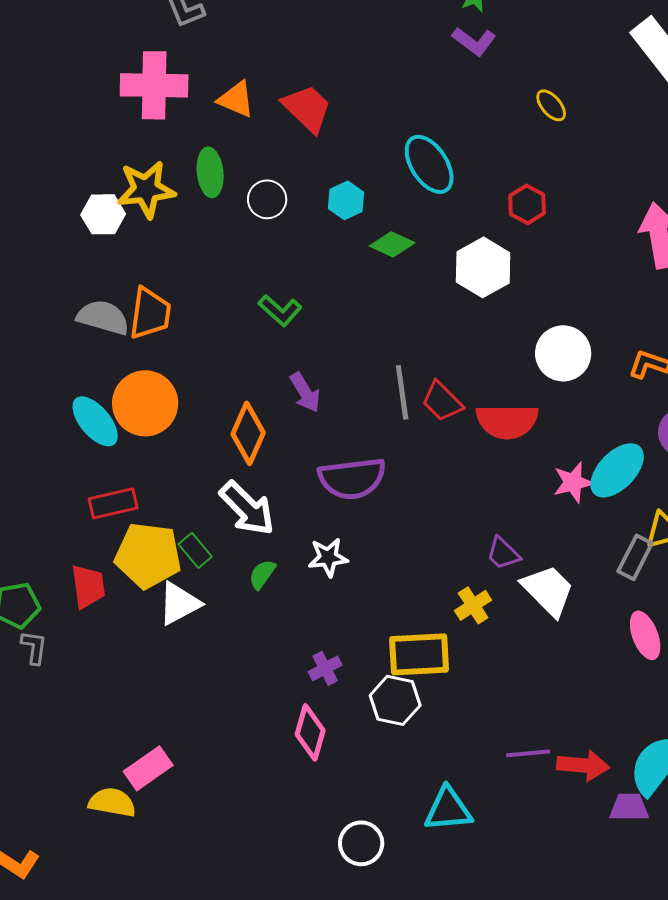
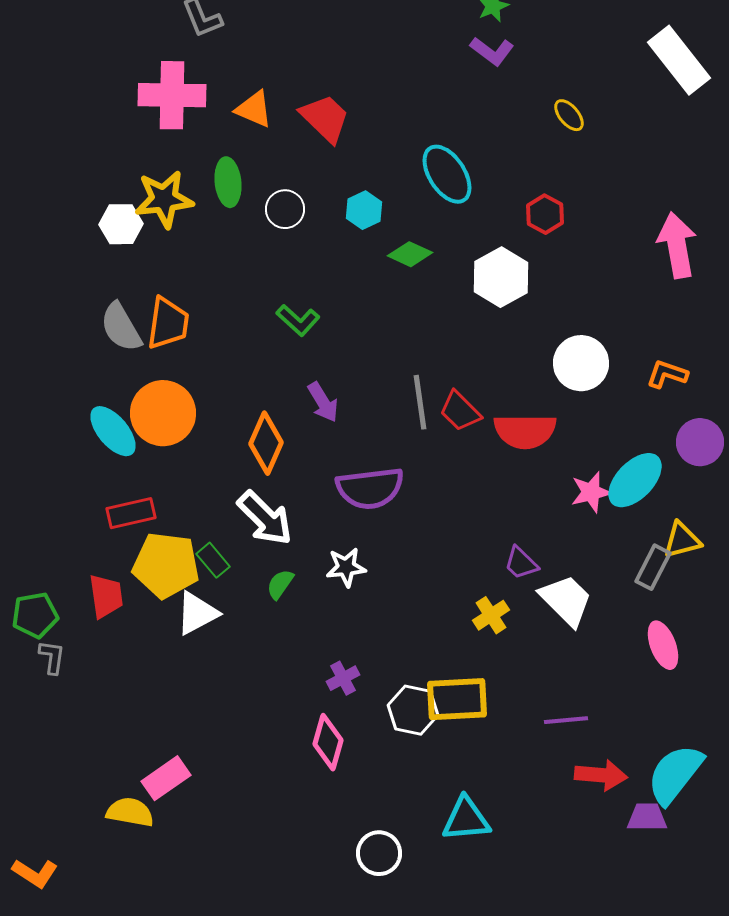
gray semicircle: (103, 317) -> (121, 327), turned -136
yellow rectangle: (419, 654) -> (457, 699), moved
purple line: (528, 753) -> (566, 720), moved

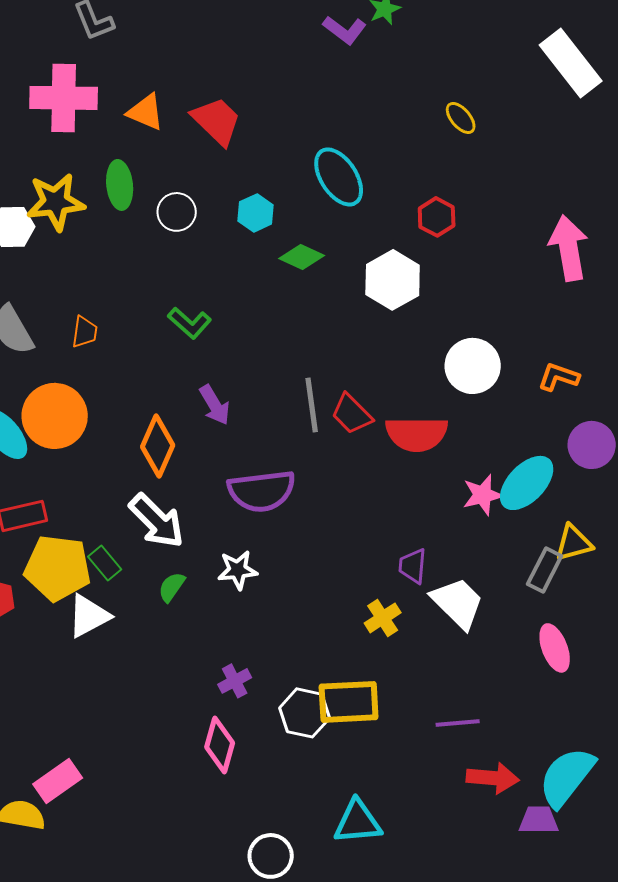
purple L-shape: (492, 51) -> (345, 30), moved
orange trapezoid: (168, 323) -> (85, 332), moved, size x0.6
purple trapezoid: (521, 563) -> (413, 566), turned 51

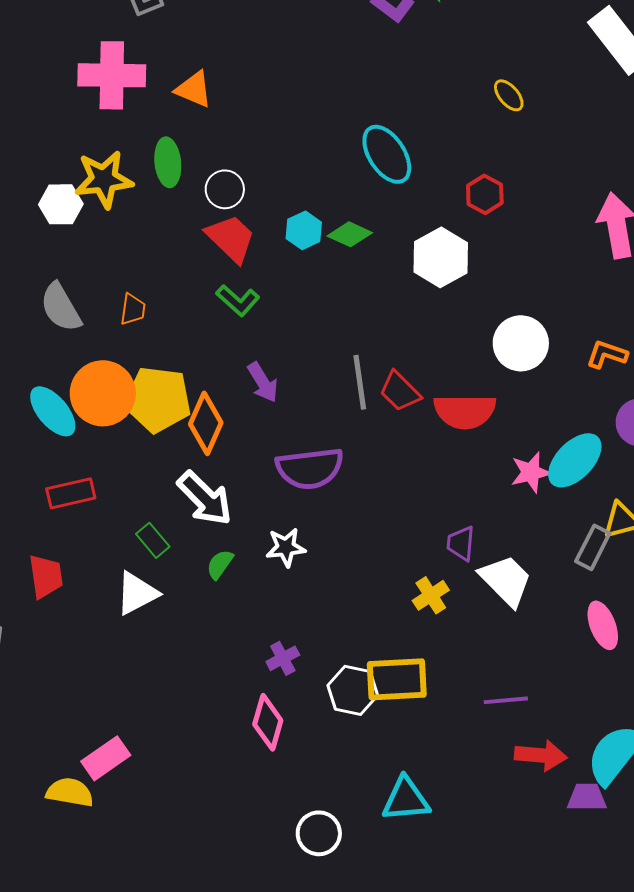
red trapezoid: (217, 121) -> (231, 238), moved
cyan hexagon: (256, 213) -> (304, 230), moved
yellow pentagon: (58, 568) -> (158, 399), moved

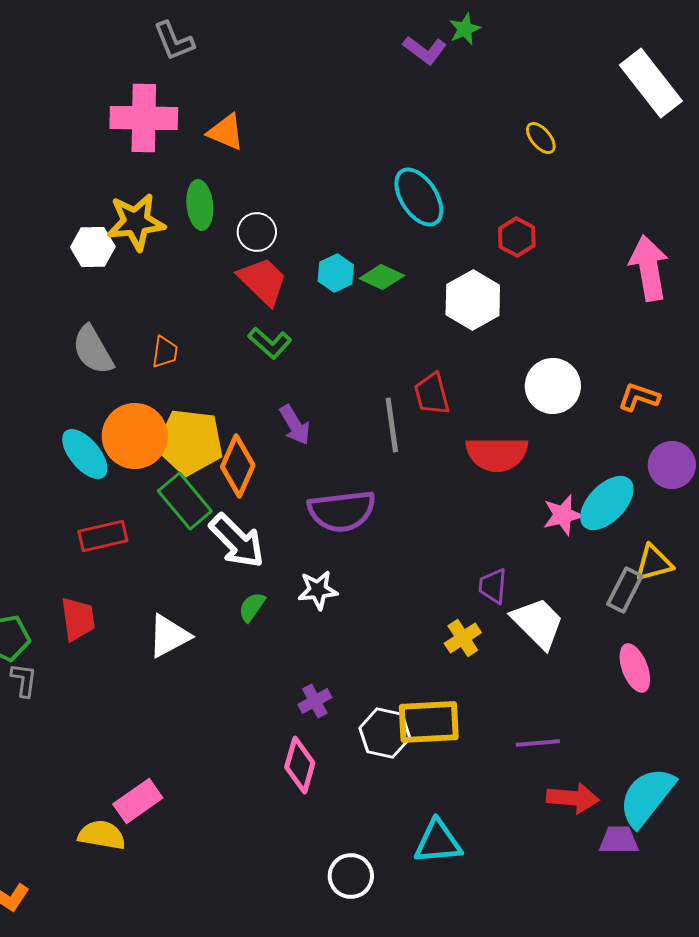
red trapezoid: (400, 391) -> (432, 394), moved, turned 30
green rectangle: (153, 540) -> (185, 501), moved, size x1.6

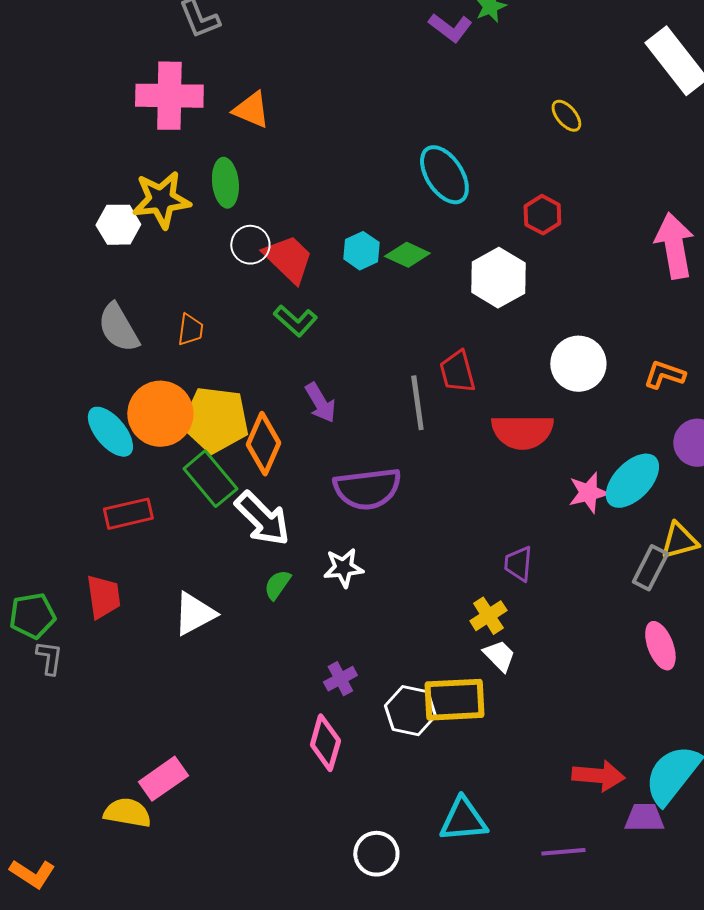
white circle: (257, 232) -> (250, 245), moved
white trapezoid: (538, 623) -> (499, 656), moved, size x0.6
purple line: (538, 743) -> (563, 852), moved

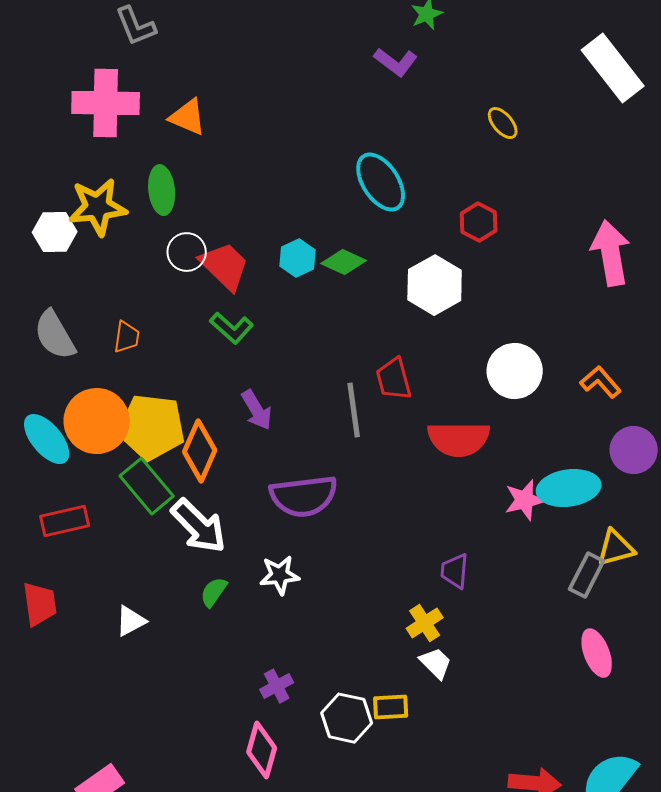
purple L-shape: (450, 28) -> (396, 62), moved
orange L-shape: (664, 375) -> (601, 382), turned 30
cyan ellipse: (632, 481) -> (569, 488), turned 38
white triangle: (194, 614) -> (131, 621), size x0.7
yellow rectangle: (454, 700) -> (391, 707), size x0.6

